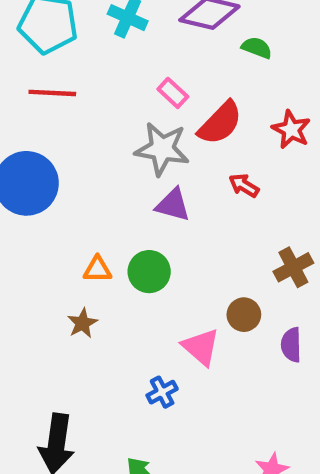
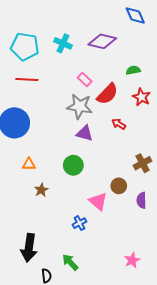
green semicircle: (257, 48) -> (133, 70), moved, turned -32
orange triangle: (97, 269) -> (29, 164), moved

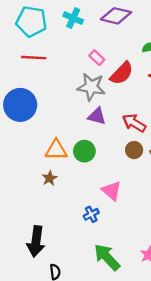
red arrow: (119, 124) -> (134, 123), moved, size x1.5
orange triangle: (29, 164) -> (56, 150), moved, size x1.5
brown circle: (119, 186) -> (134, 150), moved
green arrow: (70, 262) -> (107, 257), moved, size x1.5

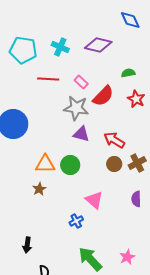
red line: (34, 58) -> (48, 79), moved
black arrow: (36, 241) -> (27, 245), size x0.6

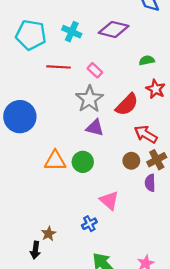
red semicircle: (103, 96) -> (127, 104), moved
gray star: (76, 108) -> (89, 99), turned 30
red arrow: (114, 140) -> (146, 134), moved
brown star: (39, 189) -> (49, 234), moved
purple semicircle: (136, 199) -> (150, 183), moved

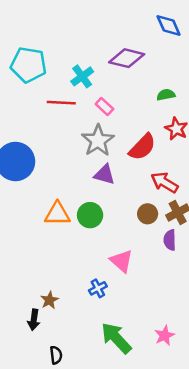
cyan cross: (72, 32) -> (82, 76), moved, turned 30

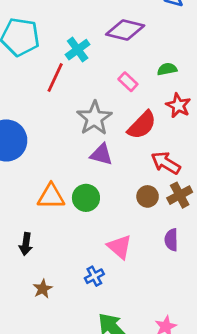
red line: (61, 103) -> (55, 78), turned -68
pink rectangle: (104, 107) -> (128, 82), moved
purple semicircle: (170, 240) -> (171, 240), moved
black arrow: (34, 320) -> (26, 244), moved

